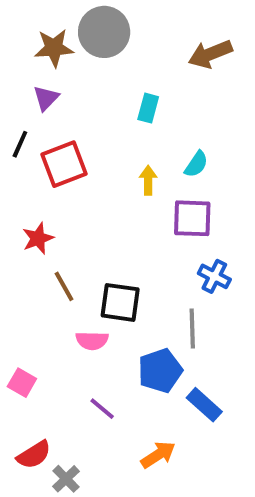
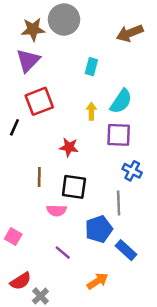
purple triangle: (46, 98) -> (28, 60), size x1.5
black line: (20, 144) -> (14, 127), moved
cyan semicircle: (196, 164) -> (121, 101), size x1.5
red star: (38, 238) -> (69, 147), moved, turned 30
brown line: (64, 286) -> (39, 177), turned 30

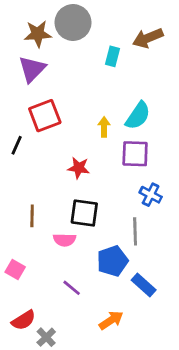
cyan rectangle: (91, 67) -> (113, 56), moved
brown line: (39, 177) -> (32, 216), moved

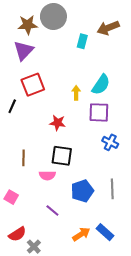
gray line: (135, 231) -> (112, 189), moved
blue rectangle: (144, 285) -> (105, 232), moved

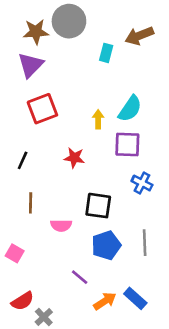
black line: (12, 106) -> (23, 160), moved
black square: (62, 156) -> (98, 206), moved
purple line: (52, 210) -> (80, 277), moved

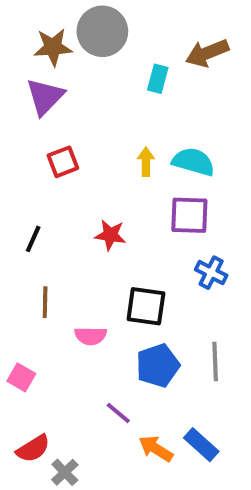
red square: (42, 109) -> (63, 162), size x0.7
cyan semicircle: (130, 109) -> (193, 162), turned -108
yellow arrow: (98, 119) -> (146, 162), moved
orange arrow: (105, 301) -> (156, 449), turned -115

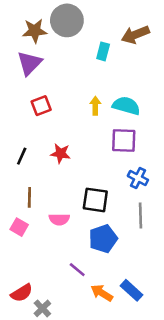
red star: (110, 235) -> (60, 153), moved
gray line: (215, 362) -> (141, 215), moved
pink square: (21, 377) -> (19, 227), moved

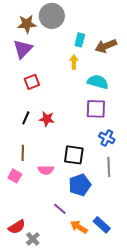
brown arrow: (135, 35) -> (106, 46), moved
yellow arrow: (95, 106) -> (74, 62), moved
black line: (22, 156) -> (26, 118), moved

